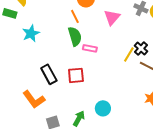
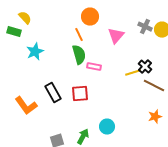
yellow line: (129, 54) -> (133, 73), turned 42
orange L-shape: (34, 99) -> (26, 106), moved

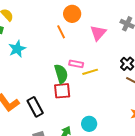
green semicircle: (79, 55) -> (61, 74), moved
yellow line: (133, 73) -> (90, 72), moved
black rectangle: (53, 93) -> (35, 107), moved

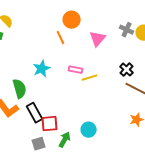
cyan star: (17, 49) -> (42, 69), moved
green semicircle: (61, 74) -> (20, 89), moved
red square: (62, 91) -> (50, 124), moved

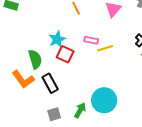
red square: (50, 124) -> (65, 54), moved, turned 30
cyan circle: (89, 130) -> (104, 100), size x1.6

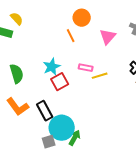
red square: (65, 54) -> (60, 82), turned 36
green semicircle: (35, 59) -> (17, 74), moved
cyan circle: (104, 100) -> (62, 128), moved

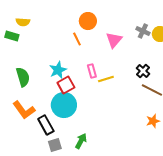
yellow semicircle: (17, 19) -> (23, 22), turned 136
pink rectangle: (86, 68) -> (92, 71), turned 64
black rectangle: (45, 111) -> (46, 125), moved
cyan circle: (62, 128) -> (64, 105), moved

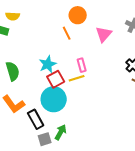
yellow line: (106, 79) -> (77, 78), moved
green arrow: (81, 141) -> (61, 132), moved

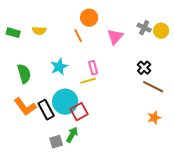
yellow semicircle: (13, 16) -> (39, 31), moved
red square: (56, 79) -> (79, 112), moved
black rectangle: (36, 119) -> (46, 110), moved

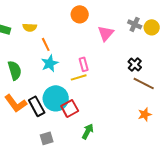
orange line: (78, 36) -> (46, 44), moved
green arrow: (72, 135) -> (88, 131), moved

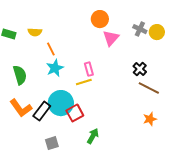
orange circle: (80, 14) -> (100, 19), moved
black rectangle: (37, 106) -> (42, 111), turned 66

